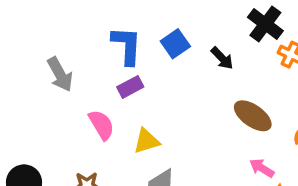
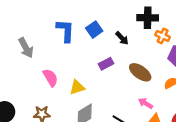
black cross: (265, 24) -> (148, 18), turned -36
purple rectangle: (130, 87) -> (106, 64), moved

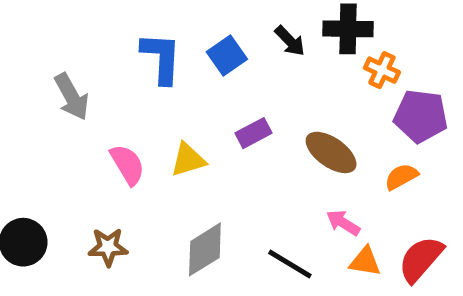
black arrow: (122, 38) -> (290, 41), moved
yellow triangle: (77, 87) -> (188, 160), moved

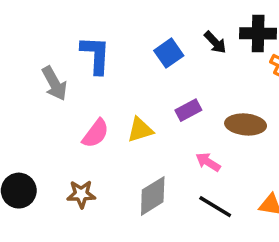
blue L-shape: (161, 58) -> (96, 55), moved
brown ellipse: (331, 152) -> (246, 124), turned -30
pink semicircle: (127, 165) -> (96, 133), turned 68
pink arrow: (343, 223) -> (208, 162), moved

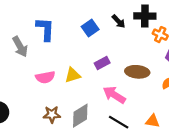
pink semicircle: (96, 133) -> (45, 77), turned 42
pink arrow: (208, 162) -> (114, 95), size x1.5
brown star: (81, 194) -> (52, 114), moved

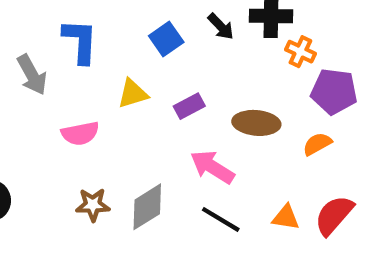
yellow triangle: (73, 75) -> (133, 94), moved

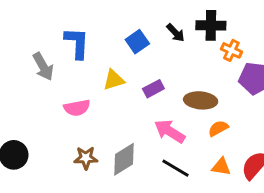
orange semicircle: (317, 144) -> (218, 128), moved

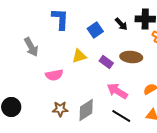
blue L-shape: (77, 43) -> (60, 19), moved
purple rectangle: (153, 89) -> (106, 62), turned 64
brown ellipse: (201, 100) -> (131, 57), moved

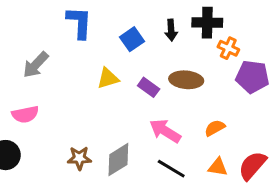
black arrow: (121, 24) -> (171, 30), turned 40
gray arrow: (31, 47) -> (36, 65), turned 72
pink semicircle: (54, 75) -> (25, 114), moved

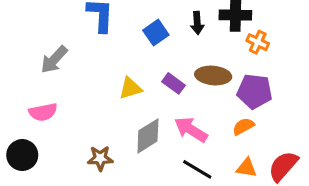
purple pentagon: (252, 77) -> (255, 91), moved
yellow triangle: (108, 78) -> (130, 88), moved
gray diamond: (118, 160) -> (148, 136), moved

